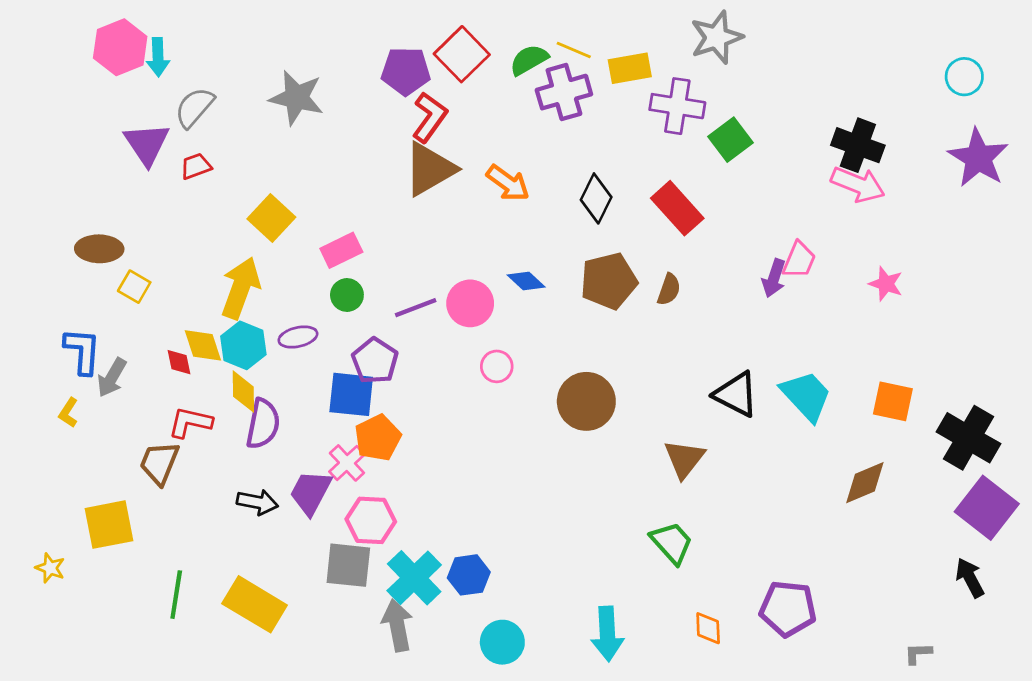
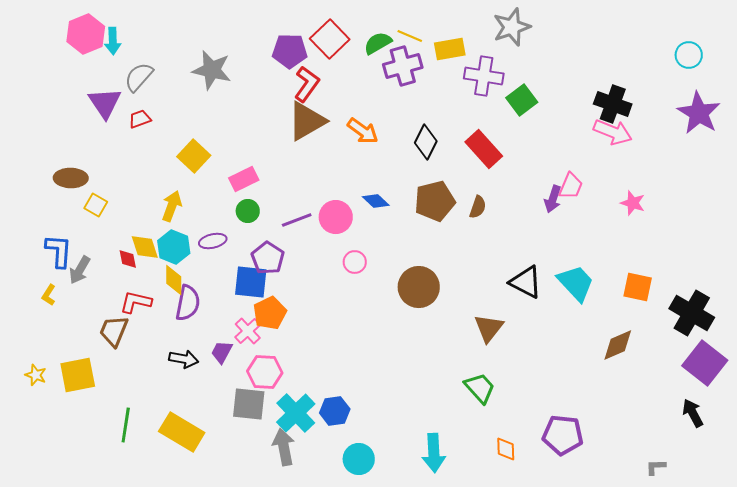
yellow arrow: (241, 288) -> (172, 206), size x0.7
purple trapezoid: (311, 492) -> (222, 352), size x0.7
yellow star: (50, 568) -> (36, 375), moved

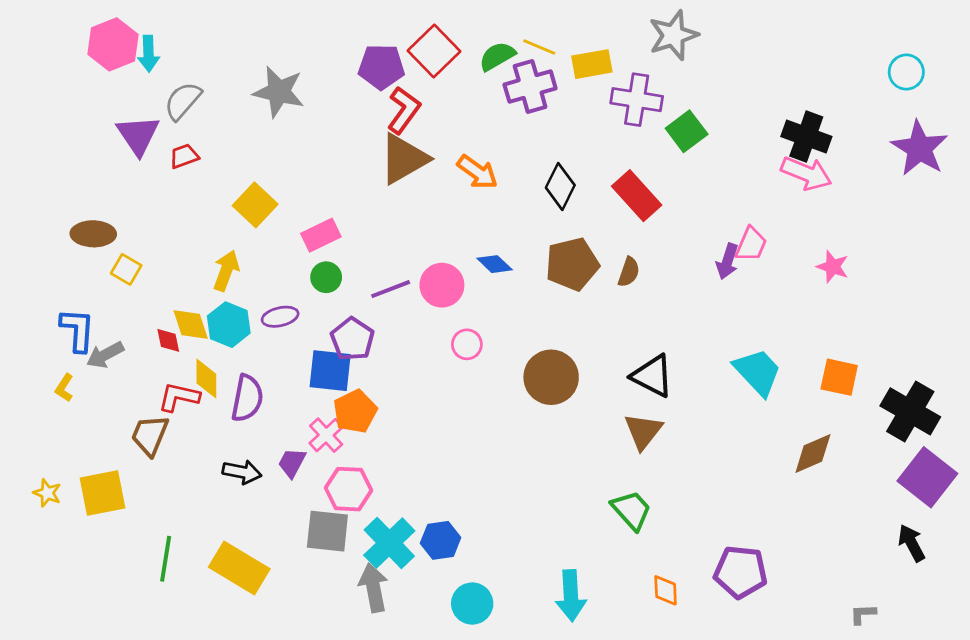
gray arrow: (80, 270) -> (105, 355), turned 32
yellow diamond: (174, 280) -> (206, 379), moved
black triangle: (526, 282) -> (652, 376), moved

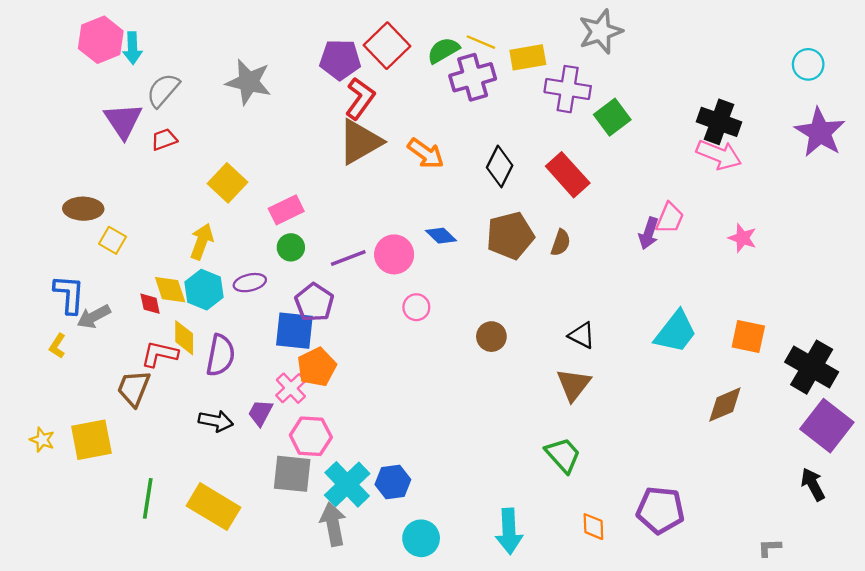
cyan trapezoid: (758, 372) -> (676, 332), turned 81
black triangle: (652, 376) -> (582, 335), size x0.7
brown circle: (551, 377) -> (491, 337), size x0.6

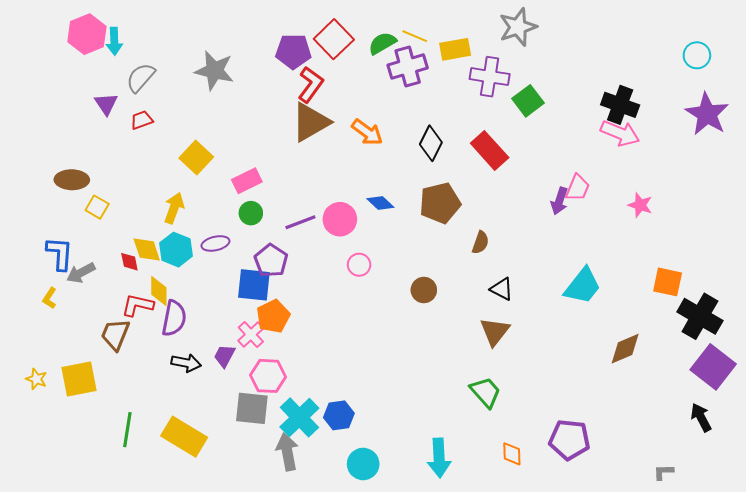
purple triangle: (123, 121) -> (106, 104), size x0.7
brown semicircle: (561, 243) -> (480, 242), moved
orange square: (748, 337) -> (668, 282), moved
purple semicircle: (220, 355) -> (174, 318), moved

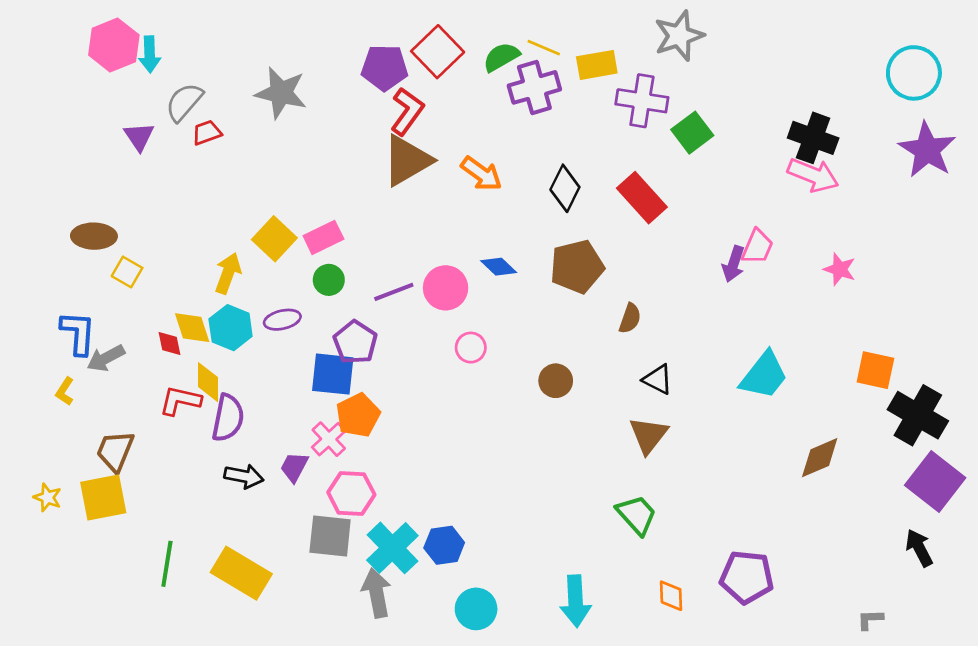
cyan circle: (697, 55) -> (914, 73), size x1.5
red trapezoid: (142, 120) -> (207, 133), moved
yellow square: (196, 157) -> (274, 239), moved
brown trapezoid: (115, 335) -> (115, 451), moved

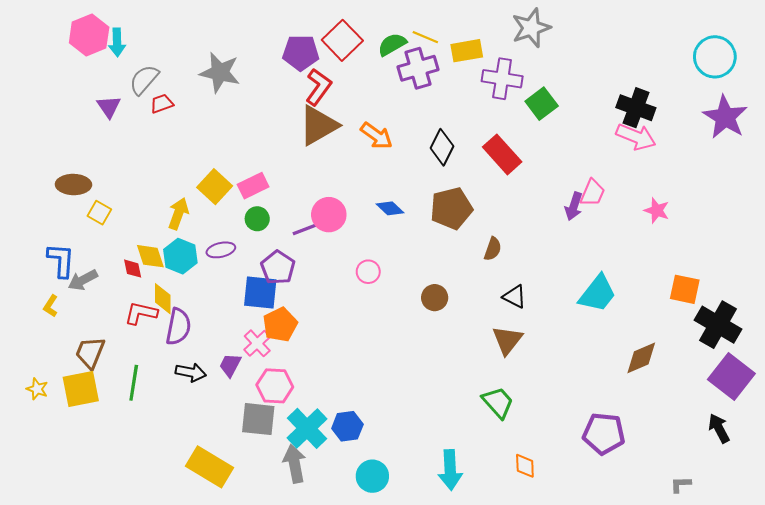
pink circle: (446, 288) -> (329, 215), moved
green line: (167, 564) -> (134, 383), moved
yellow rectangle: (241, 573) -> (209, 467), moved
purple pentagon: (747, 577) -> (604, 434), moved

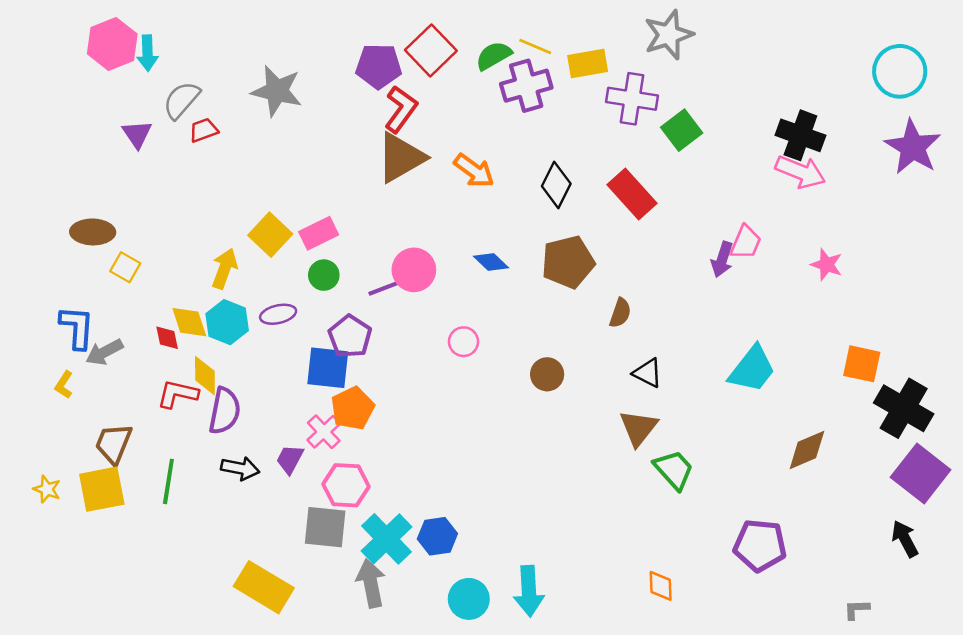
green trapezoid: (498, 402) -> (674, 470), moved
cyan arrow: (450, 470) -> (529, 591), moved

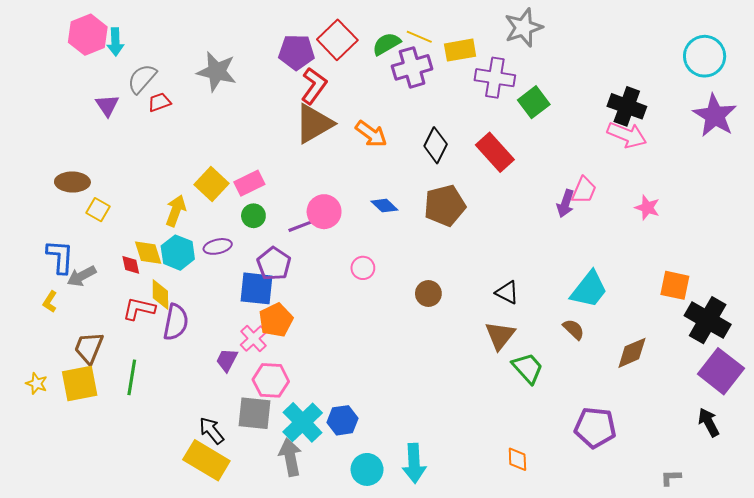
brown semicircle: (620, 313) -> (574, 329), moved, turned -65
black arrow: (240, 468) -> (212, 431), moved, turned -140

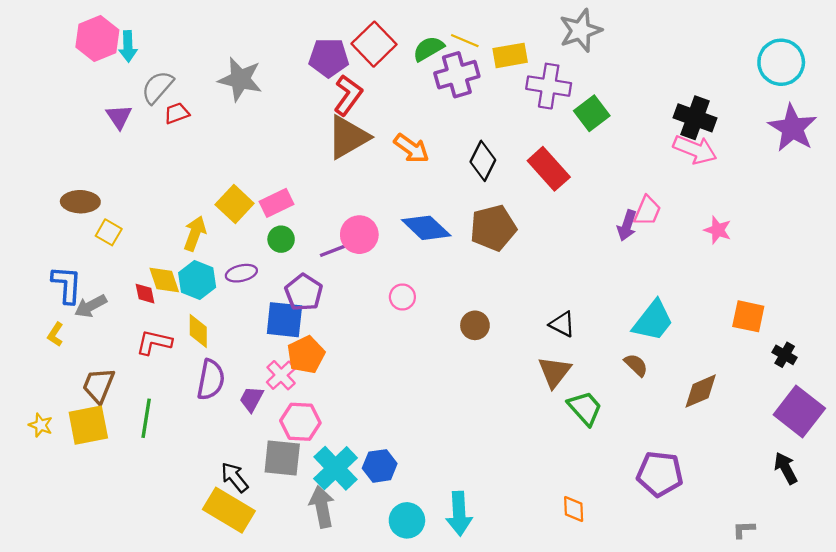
blue diamond: (384, 206) -> (426, 228), size x1.6
yellow diamond: (160, 295) -> (198, 331), moved
black cross: (708, 320) -> (785, 355), size x0.5
purple semicircle: (176, 322) -> (211, 380), moved

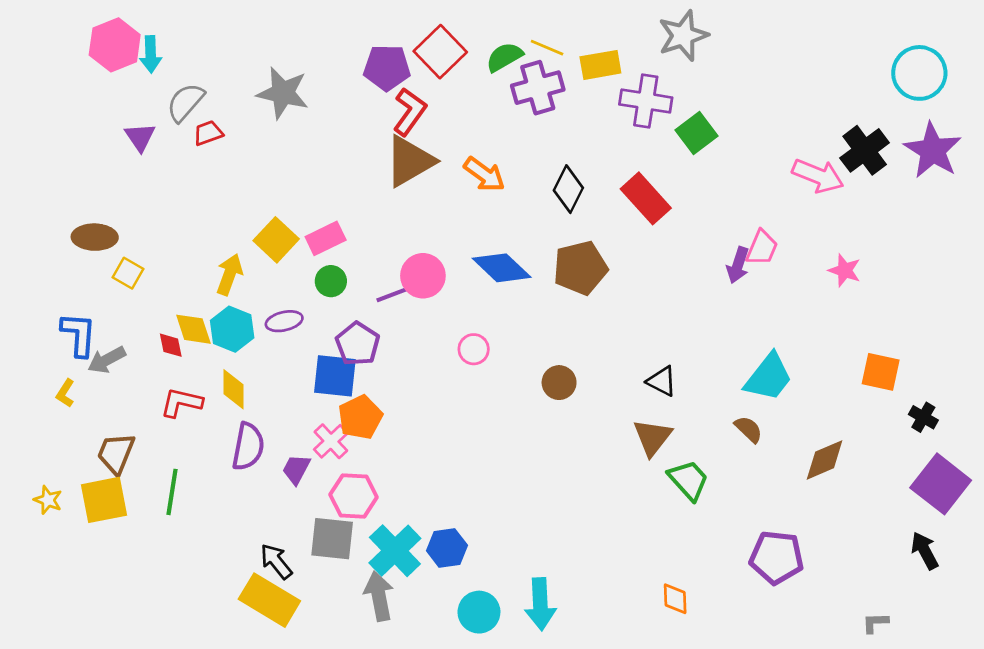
black cross: (695, 118) -> (865, 150), moved, turned 33

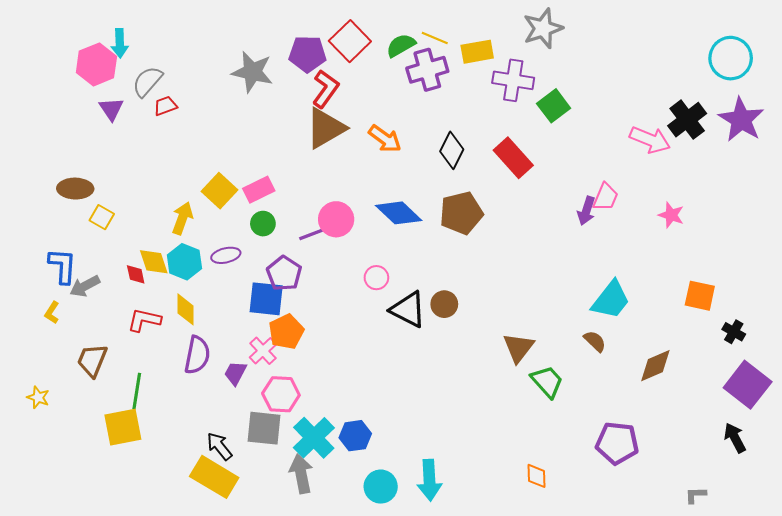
pink hexagon: (115, 45) -> (96, 64), moved
gray star: (283, 93) -> (252, 72), moved
black triangle: (662, 381) -> (408, 309), moved, size x1.5
yellow square: (104, 500) -> (123, 427), moved

